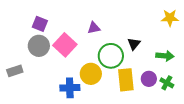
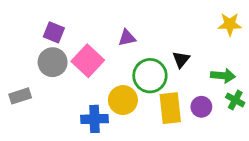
green cross: (167, 83) -> (235, 100), moved

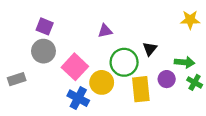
pink square: (88, 61) -> (75, 67), moved
purple circle: (201, 107) -> (167, 79), moved
blue cross: (95, 119) -> (78, 98), turned 30

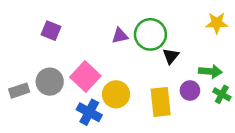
gray circle: (43, 51) -> (50, 82), moved
green circle: (124, 62) -> (150, 34), moved

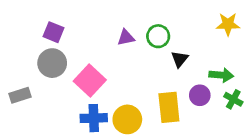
green circle: (150, 34) -> (158, 36), size x0.7
gray circle: (50, 82) -> (52, 63), moved
yellow circle: (116, 94) -> (127, 119), moved
blue cross: (89, 112) -> (94, 118), turned -30

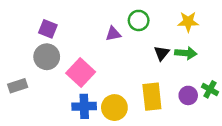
yellow star: (228, 24) -> (188, 22), moved
green circle: (158, 36) -> (139, 20), moved
green arrow: (221, 75) -> (186, 53), moved
purple circle: (200, 95) -> (188, 95), moved

